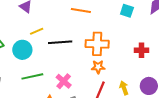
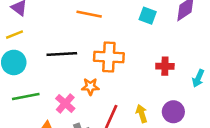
yellow line: (37, 31) -> (15, 35), moved
orange star: (98, 67) -> (90, 87), moved

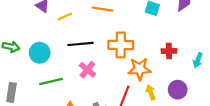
yellow line: (15, 35) -> (65, 17), moved
orange star: (90, 87) -> (140, 69), moved, size x1.5
pink cross: (65, 103) -> (87, 70), moved

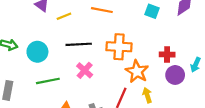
orange star: (140, 69) -> (137, 71), turned 30
purple circle: (178, 90) -> (175, 75), moved

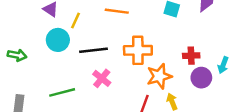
yellow line: (64, 16) -> (75, 21), turned -40
cyan circle: (37, 52) -> (58, 40), moved
orange star: (137, 71) -> (159, 76), turned 30

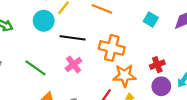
red cross: (191, 56) -> (157, 65), turned -32
green line: (62, 92) -> (36, 68), turned 35

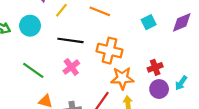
cyan square: (151, 19) -> (149, 22), turned 32
cyan circle: (44, 21) -> (30, 26), moved

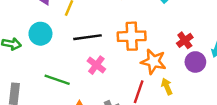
orange star: (122, 78) -> (153, 62), turned 30

